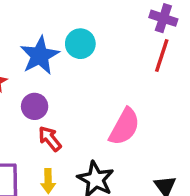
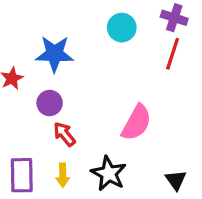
cyan circle: (80, 44) -> (122, 28), moved
blue star: (40, 56) -> (55, 54), turned 30

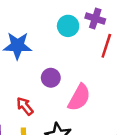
purple cross: (174, 18) -> (95, 19), moved
purple circle: (50, 103) -> (51, 78), moved

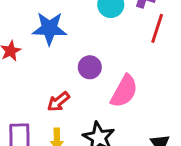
red arrow: (25, 106) -> (58, 102), turned -90

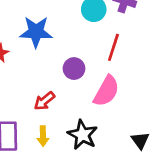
red line: (157, 28) -> (113, 47), moved

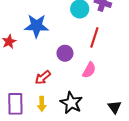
pink semicircle: (106, 91) -> (89, 70), size x0.7

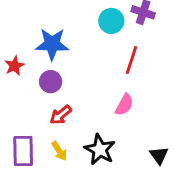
purple circle: (65, 53) -> (51, 82), moved
yellow arrow: (42, 104) -> (59, 151), turned -32

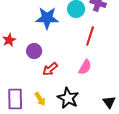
blue star: (52, 44) -> (47, 18), moved
red arrow: (61, 115) -> (50, 69), moved

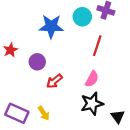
black star: (68, 98) -> (92, 104), moved, turned 30
purple rectangle: (15, 99) -> (17, 113), turned -65

